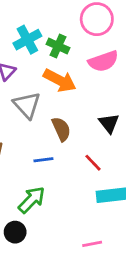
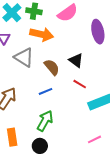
black triangle: (109, 123) -> (76, 60), moved

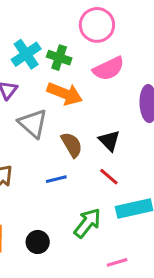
green arrow: (45, 121) -> (87, 223), moved
black circle: (40, 146) -> (38, 242), moved

